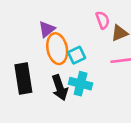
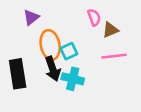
purple triangle: (47, 29) -> (31, 17), moved
black arrow: (60, 88) -> (53, 69), moved

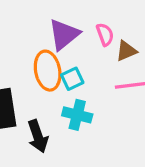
purple triangle: (31, 17) -> (64, 34), moved, size x1.5
black arrow: (53, 69) -> (38, 136), moved

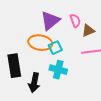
orange ellipse: (48, 71) -> (40, 43), turned -70
black arrow: (38, 136) -> (34, 83), turned 30

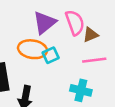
pink semicircle: (75, 21) -> (75, 23), size x1.5
cyan cross: (58, 70) -> (81, 90), moved

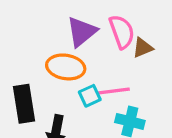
cyan square: (51, 55) -> (90, 96), moved
pink line: (94, 60) -> (114, 91), moved

